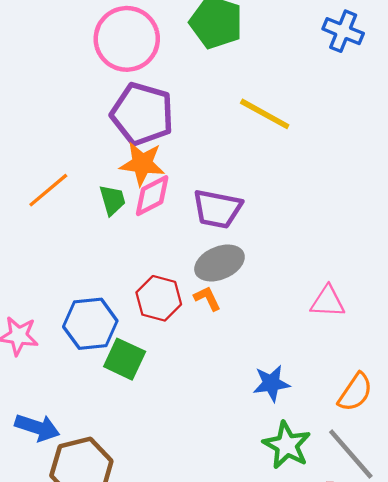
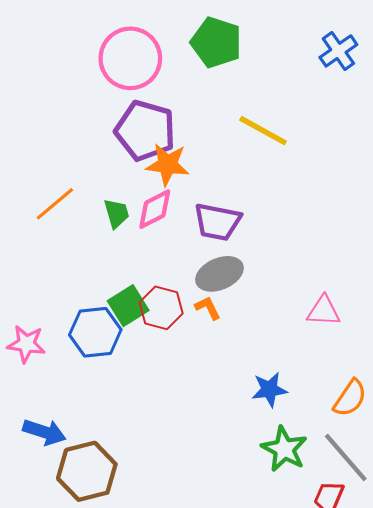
blue cross: (343, 31) -> (338, 51), turned 33
orange star: (142, 164) -> (167, 165), moved
green square: (125, 359) -> (128, 306), moved, turned 33

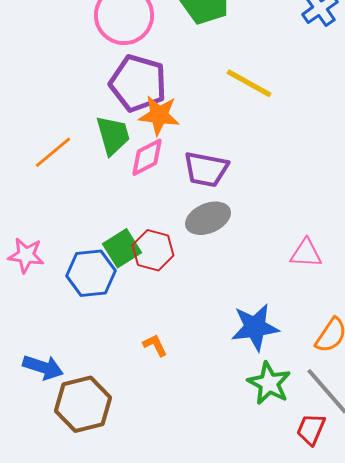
green trapezoid: (117, 213) -> (113, 135), moved, size x1.4
orange L-shape: (208, 308) -> (155, 345), moved
pink star: (26, 344) -> (26, 255), moved
blue star: (269, 390) -> (255, 327), size x1.4

